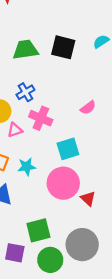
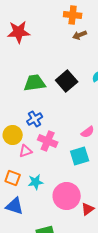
black square: (63, 47) -> (67, 81), turned 35
cyan square: (68, 149) -> (80, 156), moved
red triangle: (88, 198) -> (88, 209), turned 40

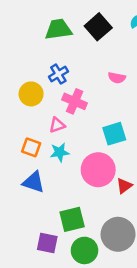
pink semicircle: (88, 132) -> (117, 78), moved, turned 48
pink triangle: (26, 151) -> (57, 125), moved
cyan square: (80, 156) -> (114, 134), moved

